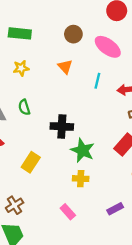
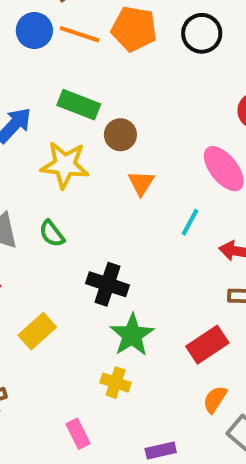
brown circle: (73, 34) -> (120, 135), moved
yellow star: (21, 68) -> (65, 165), size x1.6
green semicircle: (24, 107) -> (52, 234), turned -35

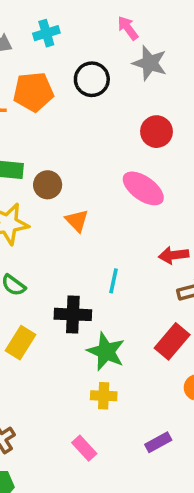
cyan line: (190, 222) -> (113, 281), moved
yellow rectangle: (37, 331) -> (20, 343), moved

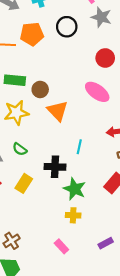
orange triangle: (77, 221) -> (58, 111), size x1.5

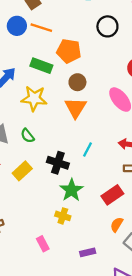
orange pentagon: (32, 34) -> (69, 51), moved
brown circle: (40, 89) -> (77, 82), moved

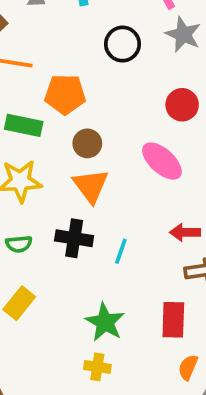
green semicircle: (27, 136) -> (19, 244), turned -48
black cross: (58, 163) -> (74, 238), moved
red rectangle: (112, 195) -> (173, 320), turned -45

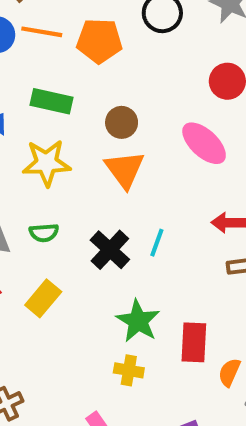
orange pentagon: (65, 94) -> (99, 41), moved
black cross: (74, 238) -> (110, 250), moved, turned 33
red rectangle: (173, 320) -> (194, 342), moved

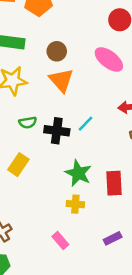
green semicircle: (44, 233) -> (28, 123), moved
cyan line: (157, 243) -> (85, 124), turned 30
black cross: (110, 250) -> (57, 131), turned -30

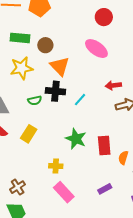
brown circle: (57, 51) -> (45, 45), moved
black cross: (57, 131) -> (55, 91), moved
yellow cross: (75, 204) -> (56, 166), moved
pink rectangle: (60, 240) -> (64, 192), size x1.5

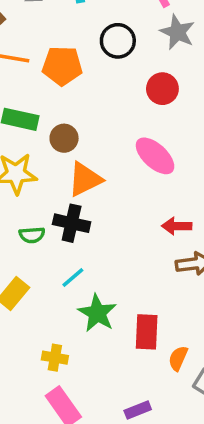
red circle: (104, 17) -> (162, 89), moved
orange triangle: (60, 66) -> (85, 179), turned 40
cyan line: (80, 100) -> (73, 277), moved

